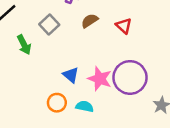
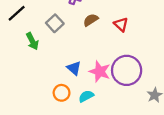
cyan semicircle: (85, 106) -> (86, 96), turned -40

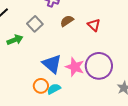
green arrow: (32, 41) -> (15, 40), turned -84
blue triangle: (74, 68) -> (52, 64), size x1.5
cyan semicircle: (86, 96) -> (54, 89), moved

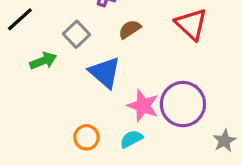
red triangle: (94, 25) -> (191, 24), moved, size x1.5
blue triangle: (52, 64) -> (105, 72), moved
cyan semicircle: (54, 89) -> (131, 139), moved

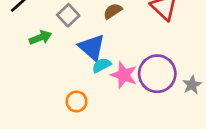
cyan semicircle: (131, 139) -> (102, 65), moved
gray star: (224, 141) -> (192, 85), moved

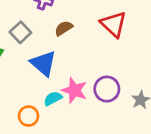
cyan semicircle: (102, 65) -> (53, 98), moved
purple circle: (157, 74) -> (107, 89), size x0.7

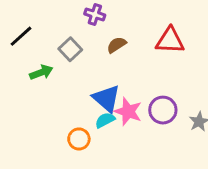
red triangle: (114, 24) -> (170, 41), turned -40
blue triangle: (43, 63) -> (106, 98), moved

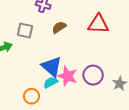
gray square: (70, 49) -> (25, 30), turned -35

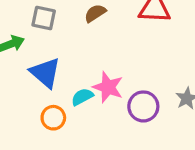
blue triangle: (52, 67) -> (45, 73), moved
purple circle: (93, 75) -> (143, 106), moved

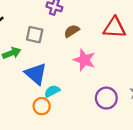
pink star: (108, 87) -> (84, 60), moved
cyan semicircle: (82, 97) -> (52, 91), moved

